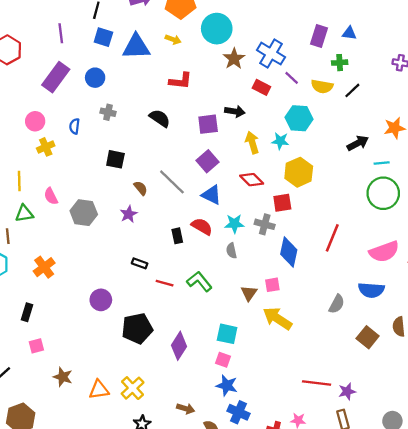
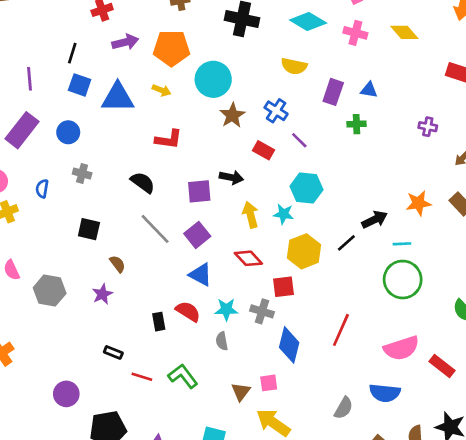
blue cross: (271, 54) -> (276, 111), size x0.7
yellow semicircle: (322, 86) -> (294, 66), moved
black line: (352, 90) -> (346, 243), moved
gray line: (172, 182) -> (155, 229), moved

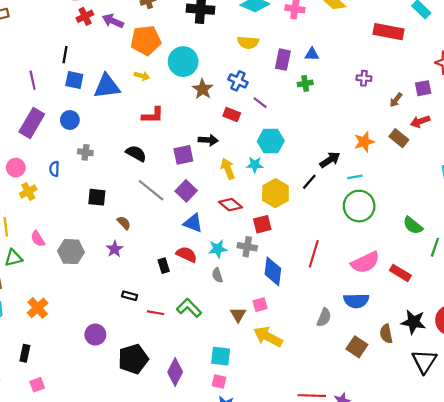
purple arrow: (125, 42) -> (113, 21), moved, turned -135

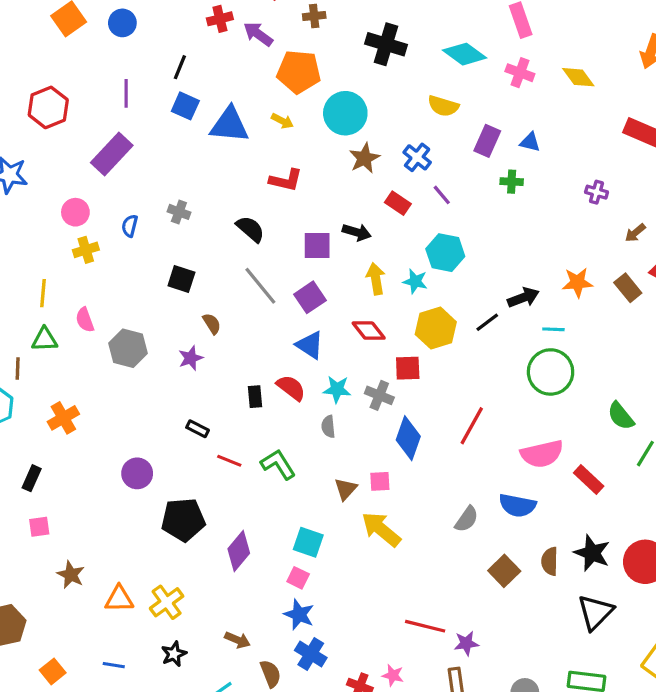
blue circle: (70, 120) -> (122, 23), moved

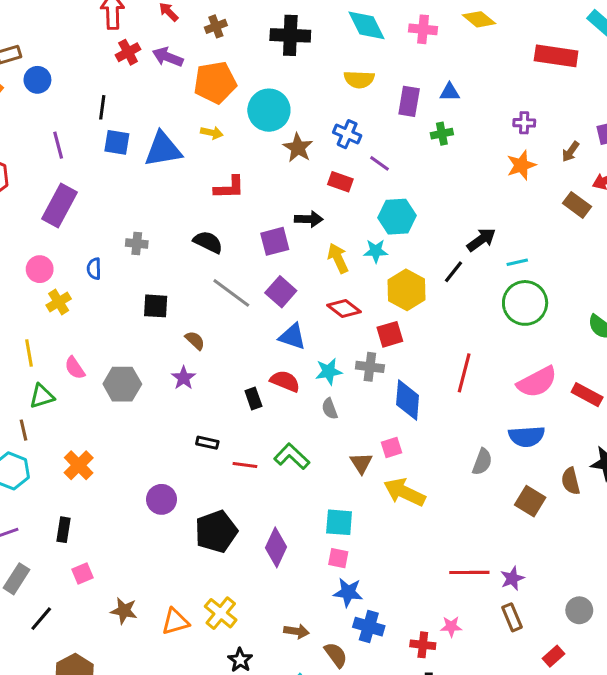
cyan diamond: (465, 54) -> (366, 25), turned 42
orange star: (577, 282) -> (521, 165), moved

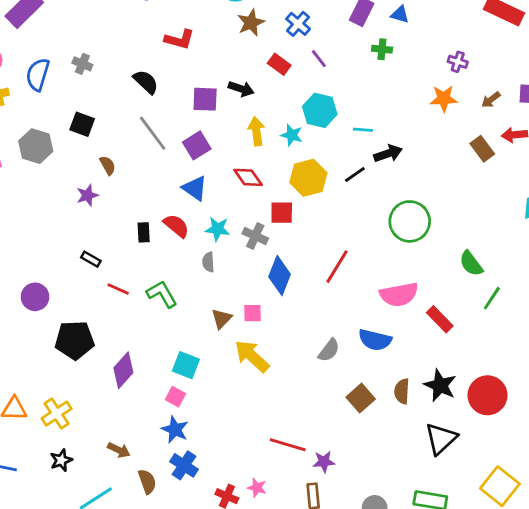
cyan line: (517, 262) -> (363, 130), moved
blue semicircle: (94, 269) -> (38, 75), size x1.6
gray hexagon: (122, 384) -> (36, 146), moved

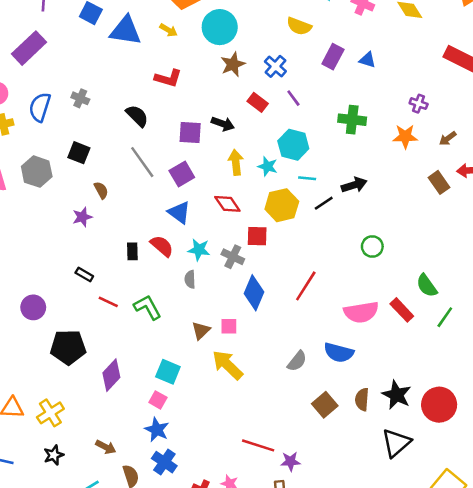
green cross: (382, 49) -> (352, 120), moved, size x1.5
cyan line: (363, 130) -> (307, 178), moved
green circle: (410, 221) -> (372, 246), size x0.6
red rectangle: (440, 319) -> (402, 310), moved

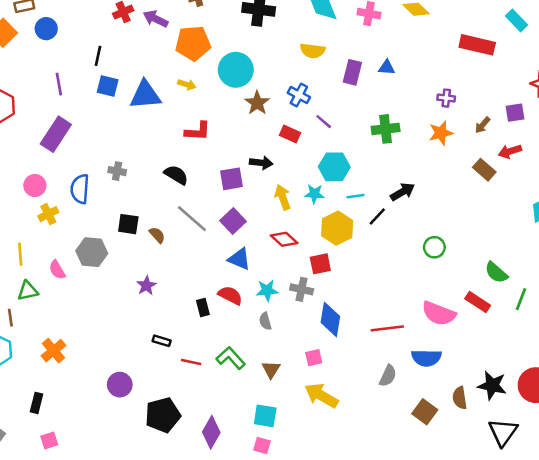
brown semicircle: (101, 190) -> (157, 235), moved
red line: (306, 286) -> (387, 328), moved, turned 64
pink semicircle: (361, 312) -> (439, 313), turned 44
brown triangle: (201, 331) -> (271, 369), moved

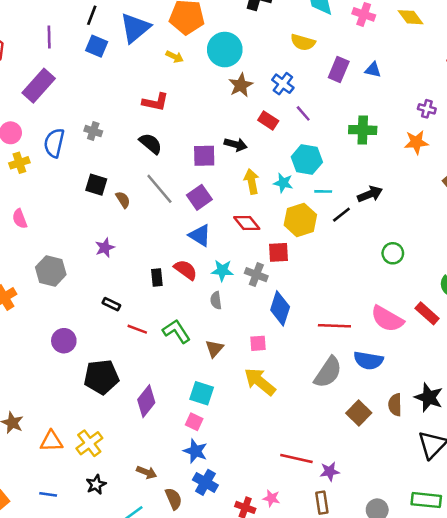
blue triangle: (145, 95) -> (135, 28), moved, turned -44
red L-shape: (198, 131) -> (155, 102), moved
gray hexagon: (92, 252) -> (51, 271), moved
gray semicircle: (388, 376) -> (328, 372), size x1.5

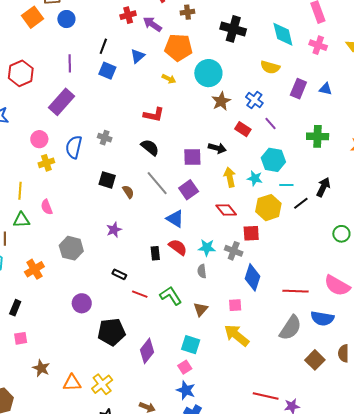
blue triangle: (135, 28) -> (138, 56), size x0.6
black arrow: (370, 194) -> (323, 187), turned -42
blue triangle: (200, 235) -> (175, 219), moved
pink square: (194, 422) -> (185, 367), turned 32

